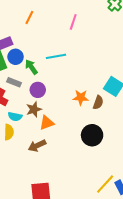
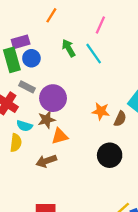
cyan line: (56, 56) -> (94, 54), moved, turned 60
green arrow: (31, 67) -> (69, 48), moved
purple circle: (38, 90) -> (53, 98), size x1.5

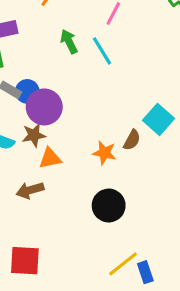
blue circle: (31, 58) -> (27, 91), moved
orange star: (101, 111) -> (104, 153), moved
black circle: (110, 155) -> (109, 206), moved

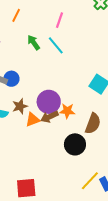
purple circle: (44, 107) -> (49, 102), moved
brown semicircle: (132, 140) -> (93, 124), moved, size x1.5
brown arrow: (30, 190) -> (50, 117), moved

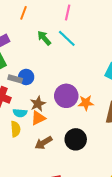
brown arrow: (50, 117) -> (43, 143), moved
orange triangle: (33, 120) -> (38, 118), moved
black circle: (75, 144) -> (76, 139), moved

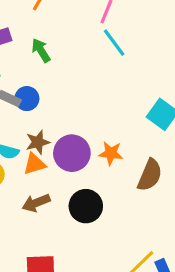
green arrow: (44, 38) -> (41, 50), moved
cyan line: (67, 38) -> (114, 43), moved
purple circle: (66, 96) -> (72, 153), moved

